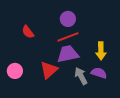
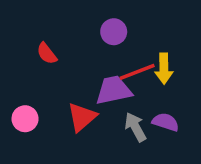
red line: (68, 37) -> (137, 72), moved
yellow arrow: (101, 51) -> (164, 69), moved

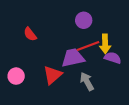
purple circle: (114, 32) -> (84, 20), moved
purple semicircle: (166, 122) -> (113, 58), moved

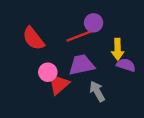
red semicircle: (30, 34) -> (33, 38), size x1.5
red line: (88, 46) -> (79, 36), moved
pink circle: (16, 76) -> (48, 72), moved

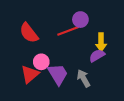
purple trapezoid: (81, 65) -> (58, 74), moved, turned 70
purple semicircle: (126, 65) -> (97, 56), moved, turned -49
red triangle: (59, 84) -> (30, 74), moved

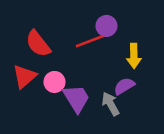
purple semicircle: (97, 56) -> (124, 86), moved
red triangle: (30, 74) -> (24, 77), moved

